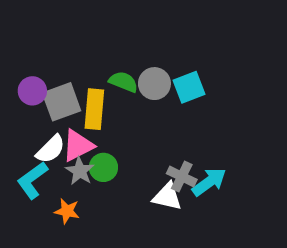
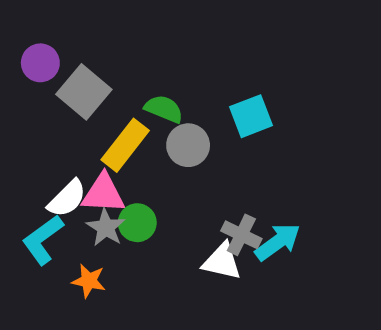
gray circle: (154, 84) -> (188, 145), moved
purple circle: (32, 91) -> (40, 63), moved
gray square: (62, 102) -> (84, 92), moved, turned -30
yellow rectangle: (94, 109) -> (125, 145), turned 33
pink triangle: (78, 146) -> (103, 194), turned 30

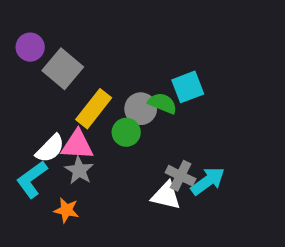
green semicircle: (164, 109) -> (162, 103), moved
green circle: (137, 223) -> (126, 132), moved

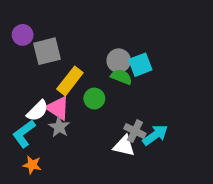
gray square: (63, 69) -> (47, 51), turned 36
gray circle: (141, 109) -> (119, 61), moved
pink triangle: (77, 145) -> (58, 108), turned 30
orange star: (66, 210) -> (32, 165), moved

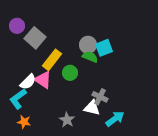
gray square: (47, 51) -> (35, 38), turned -35
gray star: (59, 127) -> (67, 120), moved
cyan arrow: (155, 135) -> (115, 119), moved

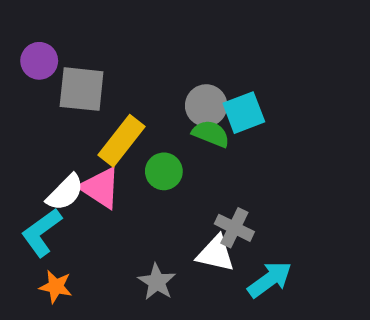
gray square: (35, 38) -> (82, 89), turned -35

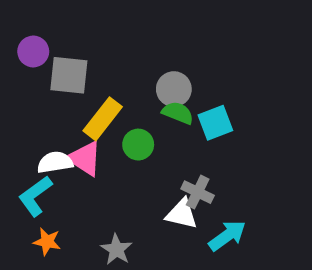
cyan square: (244, 113) -> (215, 123), moved
white semicircle: (65, 192) -> (55, 162), turned -144
gray star: (157, 282) -> (116, 249), moved

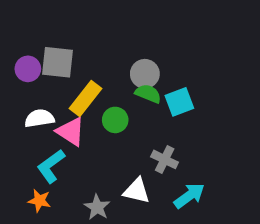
purple circle: (33, 51) -> (28, 69), moved
white semicircle: (55, 162) -> (39, 118), moved
cyan L-shape: (35, 196) -> (51, 166), moved
white triangle: (182, 214) -> (137, 191), moved

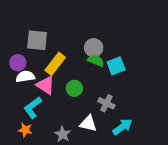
purple circle: (28, 69) -> (18, 63), moved
green circle: (115, 120) -> (74, 88), moved

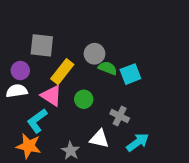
gray circle: (94, 48) -> (94, 54), moved
white semicircle: (25, 77) -> (17, 91), moved
orange star: (25, 130) -> (29, 146), size x1.5

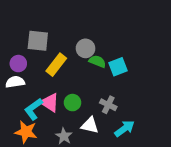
pink triangle: (51, 96) -> (50, 103), moved
green circle: (84, 99) -> (72, 103), moved

